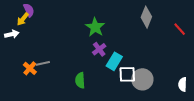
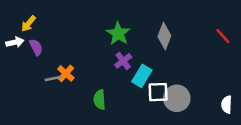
purple semicircle: (29, 10) -> (36, 47), moved
gray diamond: (146, 17) -> (164, 36), moved
orange cross: (30, 68) -> (66, 73), moved

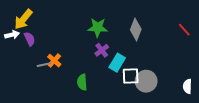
yellow arrow: (29, 24) -> (23, 19), size x1.5
green star: (118, 34) -> (98, 28), turned -30

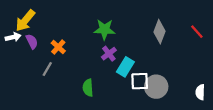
gray diamond: (136, 30) -> (159, 32), moved
orange cross: (54, 61) -> (58, 47), moved
gray line: (44, 65) -> (47, 69), turned -48

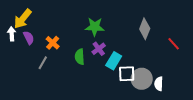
red line: (197, 32) -> (174, 44), moved
white arrow: (13, 37) -> (12, 34), turned -80
green semicircle: (88, 88) -> (80, 57), moved
white semicircle: (200, 92) -> (159, 84), moved

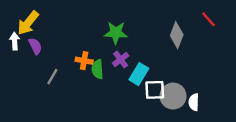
orange cross: (53, 43) -> (84, 61), moved, turned -32
red line: (174, 44) -> (208, 19), moved

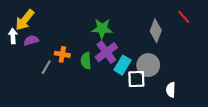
purple semicircle: (35, 46) -> (31, 40), turned -80
purple cross: (121, 59) -> (106, 52), size x1.5
orange cross: (84, 61) -> (62, 54), moved
gray circle: (173, 96) -> (148, 65), moved

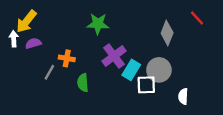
green star: (102, 29) -> (98, 24), moved
green semicircle: (86, 61) -> (83, 83), moved

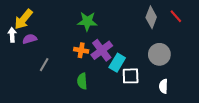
gray diamond: (167, 33) -> (151, 17), moved
orange cross: (67, 58) -> (81, 50), moved
gray circle: (159, 70) -> (159, 54), moved
green semicircle: (83, 83) -> (82, 81), moved

